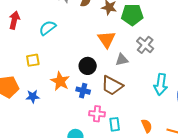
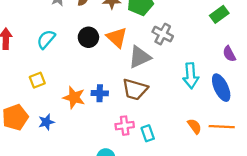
gray triangle: (122, 60) -> (140, 57), size x1.5
black circle: (88, 66) -> (88, 37), moved
blue cross: (83, 91) -> (100, 93), moved
orange semicircle: (147, 126) -> (194, 126), moved

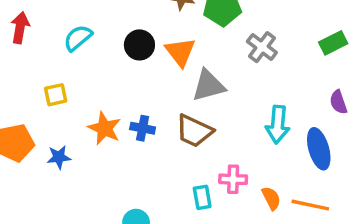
gray cross: (163, 34) -> (262, 47), moved
pink cross: (125, 126) -> (233, 179), moved

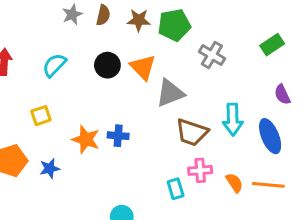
brown trapezoid: (194, 131) -> (192, 132), moved

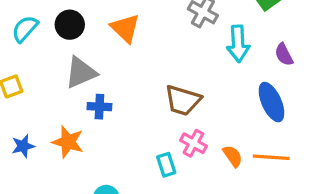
black circle: (107, 65) -> (70, 25), moved
gray triangle: (170, 93) -> (81, 73), moved
cyan arrow: (233, 119) -> (238, 44), moved
orange star: (86, 139) -> (68, 142), moved
pink cross: (200, 170) -> (193, 143), turned 35

